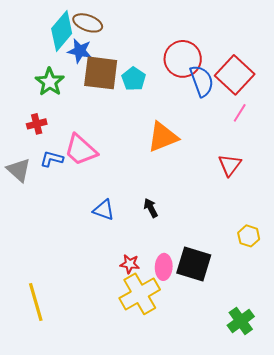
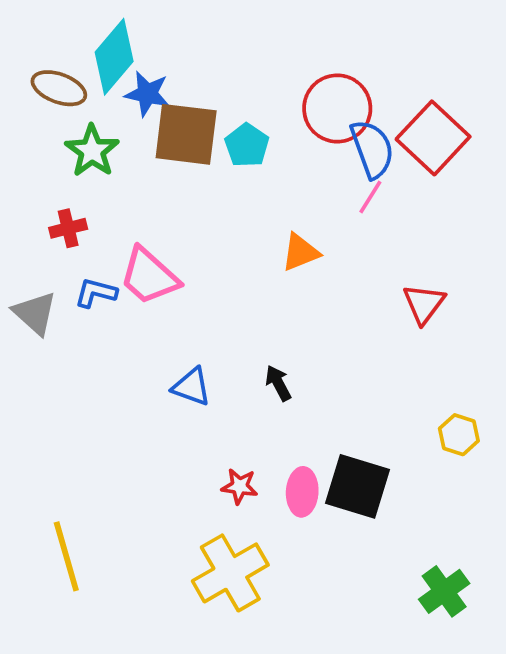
brown ellipse: (88, 23) -> (59, 88), moved
pink line: (240, 113) -> (370, 197), moved
orange triangle: (163, 137) -> (300, 252), size x0.7
yellow cross: (140, 294) -> (230, 573), moved

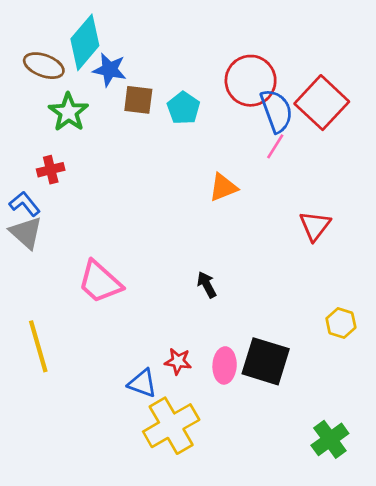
brown square: (186, 134) -> (138, 100), size x0.6
pink trapezoid: (149, 276) -> (100, 282), moved
blue L-shape: (96, 293) -> (25, 204), moved, turned 36
blue triangle: (192, 387) -> (142, 383), moved
yellow line: (66, 556) -> (38, 346), moved

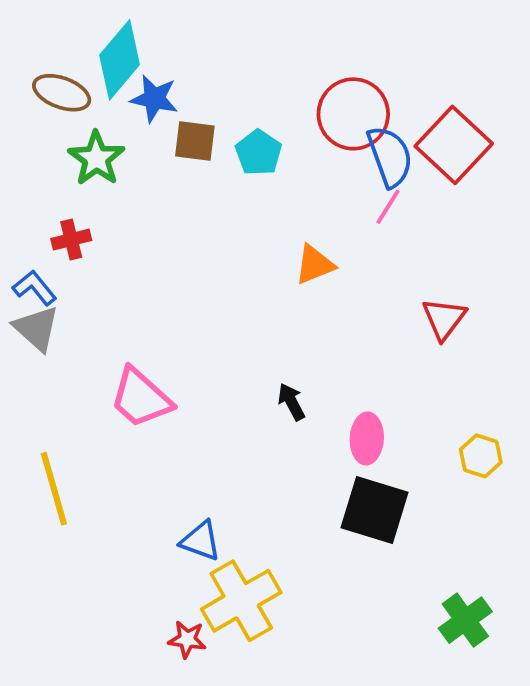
red star: (178, 361) -> (187, 639), moved
pink ellipse: (225, 365) -> (367, 438), moved

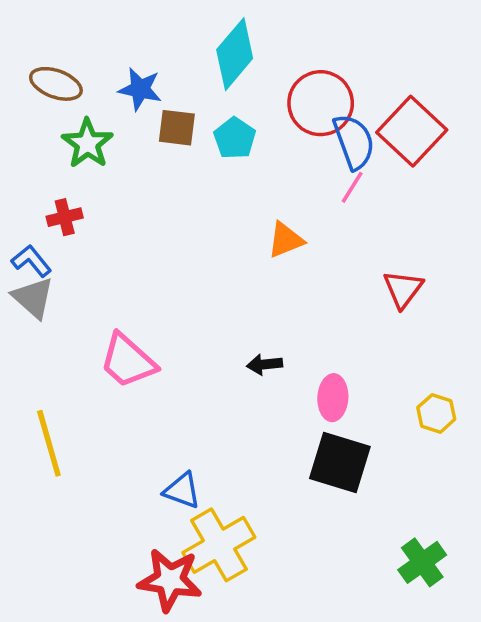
cyan diamond: (120, 60) -> (235, 54), moved
black arrow: (291, 402) -> (264, 364), turned -68
red star: (187, 639) -> (170, 580), size x1.8

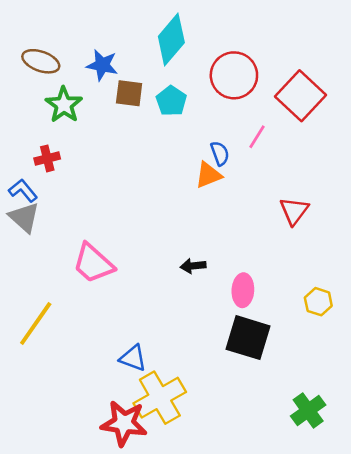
blue semicircle: (354, 142) -> (220, 153), moved, size x0.6
yellow line: (49, 443) -> (36, 323), turned 51

